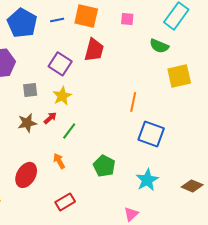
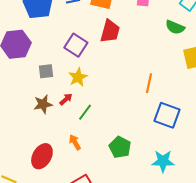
cyan star: (147, 180) -> (163, 161), turned 30

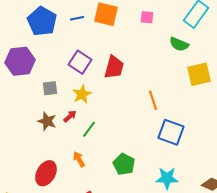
red trapezoid: (110, 31) -> (114, 67), moved
orange line: (149, 83) -> (153, 100), turned -30
brown star: (43, 104) -> (47, 121), turned 30

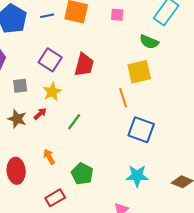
yellow square: (199, 74) -> (139, 72), moved
green line: (89, 129) -> (74, 122), moved
green pentagon: (124, 164) -> (82, 174), moved
red ellipse: (46, 173) -> (16, 171), turned -35

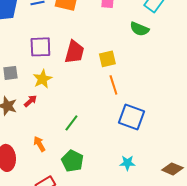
purple square: (50, 60) -> (40, 47), turned -35
yellow square: (139, 72) -> (107, 59), moved, size x0.7
green line: (74, 122) -> (71, 123), moved
cyan star: (137, 176) -> (127, 163), size x0.7

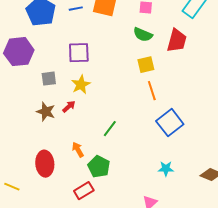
green semicircle: (139, 29) -> (143, 35), moved
red trapezoid: (74, 52) -> (177, 41), moved
blue square: (131, 117) -> (170, 123), turned 32
green pentagon: (72, 161) -> (99, 167), moved

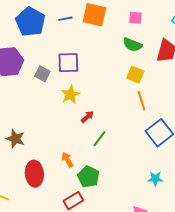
yellow square: (146, 65) -> (135, 75), turned 36
gray square: (49, 79) -> (42, 74), moved, turned 35
red arrow: (69, 107) -> (87, 117), moved
brown star: (46, 112) -> (15, 139), moved

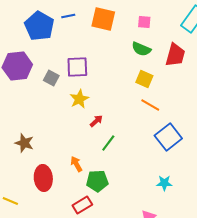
blue line: (65, 19) -> (68, 16), moved
orange line: (141, 101) -> (150, 105), turned -42
green pentagon: (88, 177) -> (97, 181), turned -30

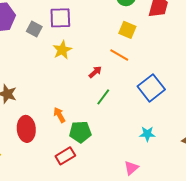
orange line: (150, 105) -> (119, 55), moved
red arrow: (96, 121) -> (95, 72), moved
green line: (108, 143) -> (103, 97), moved

